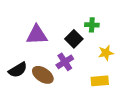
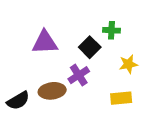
black semicircle: (18, 70) -> (18, 101), moved
brown ellipse: (43, 75) -> (52, 91), turned -40

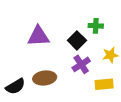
purple cross: (79, 75) -> (81, 64), moved

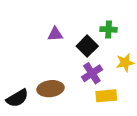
purple triangle: (38, 36) -> (55, 34), moved, size x0.6
yellow rectangle: (104, 84) -> (106, 96), moved

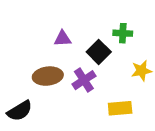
purple cross: (92, 73) -> (84, 80), moved
brown ellipse: (51, 89) -> (48, 76), moved

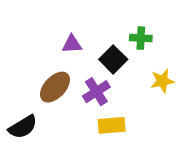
brown ellipse: (48, 76) -> (55, 87), turned -40
yellow rectangle: (120, 108) -> (112, 125), moved

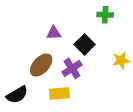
green cross: (141, 38) -> (105, 15), moved
yellow rectangle: (112, 125) -> (59, 94), moved

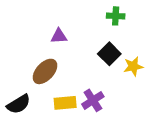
black square: (85, 44) -> (109, 54), moved
purple cross: (72, 68) -> (93, 100), moved

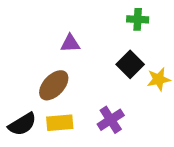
yellow rectangle: (65, 103) -> (60, 123), moved

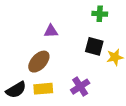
black square: (130, 64) -> (94, 46), turned -30

